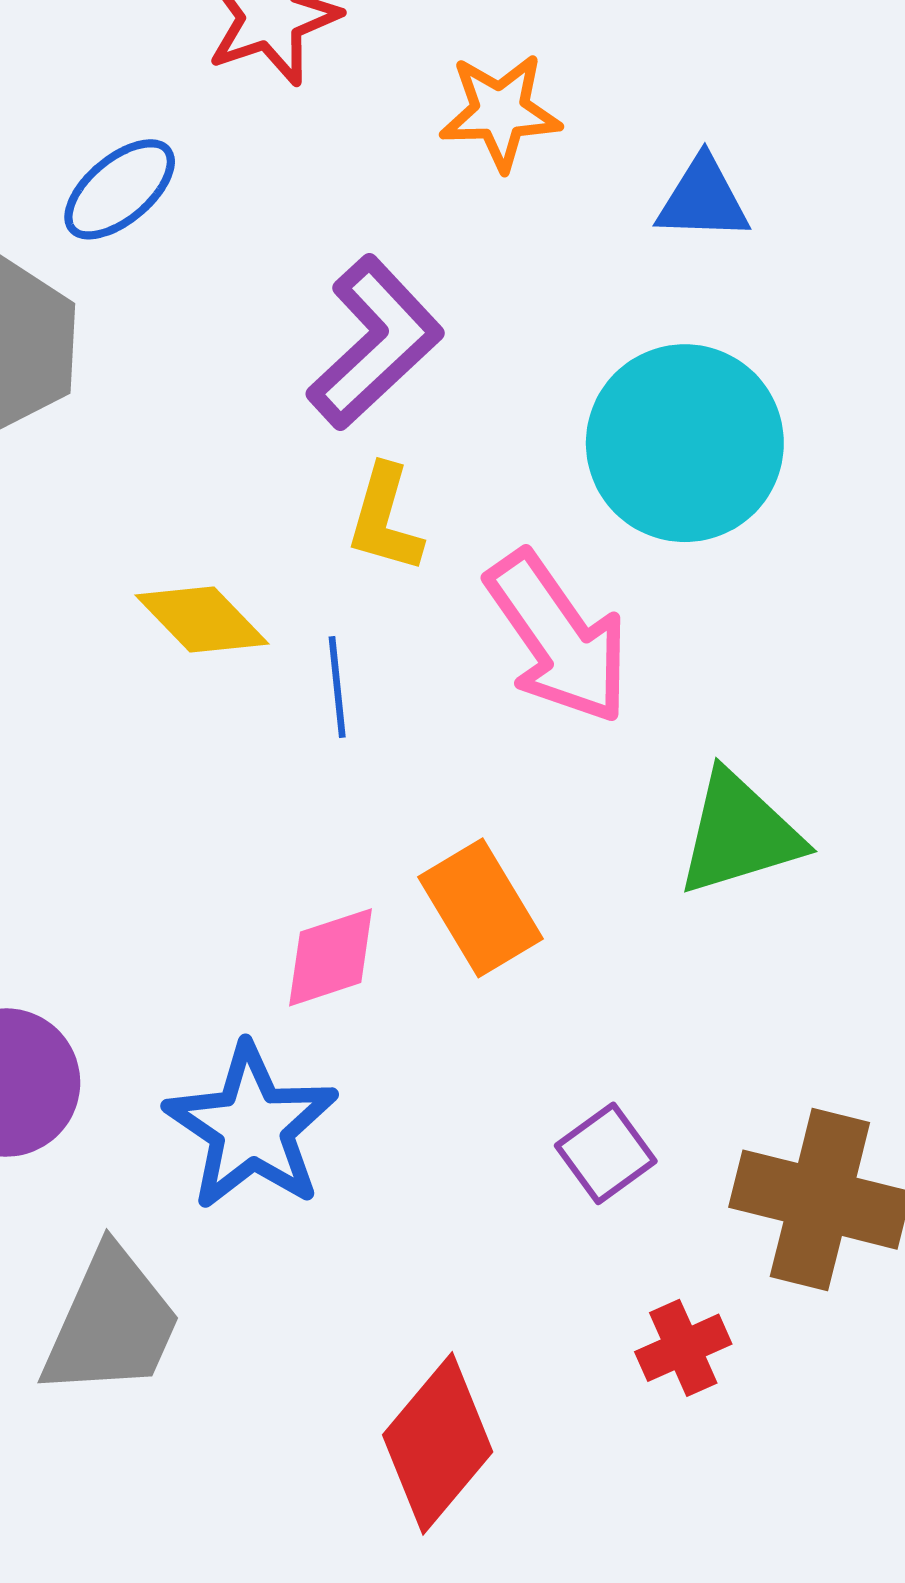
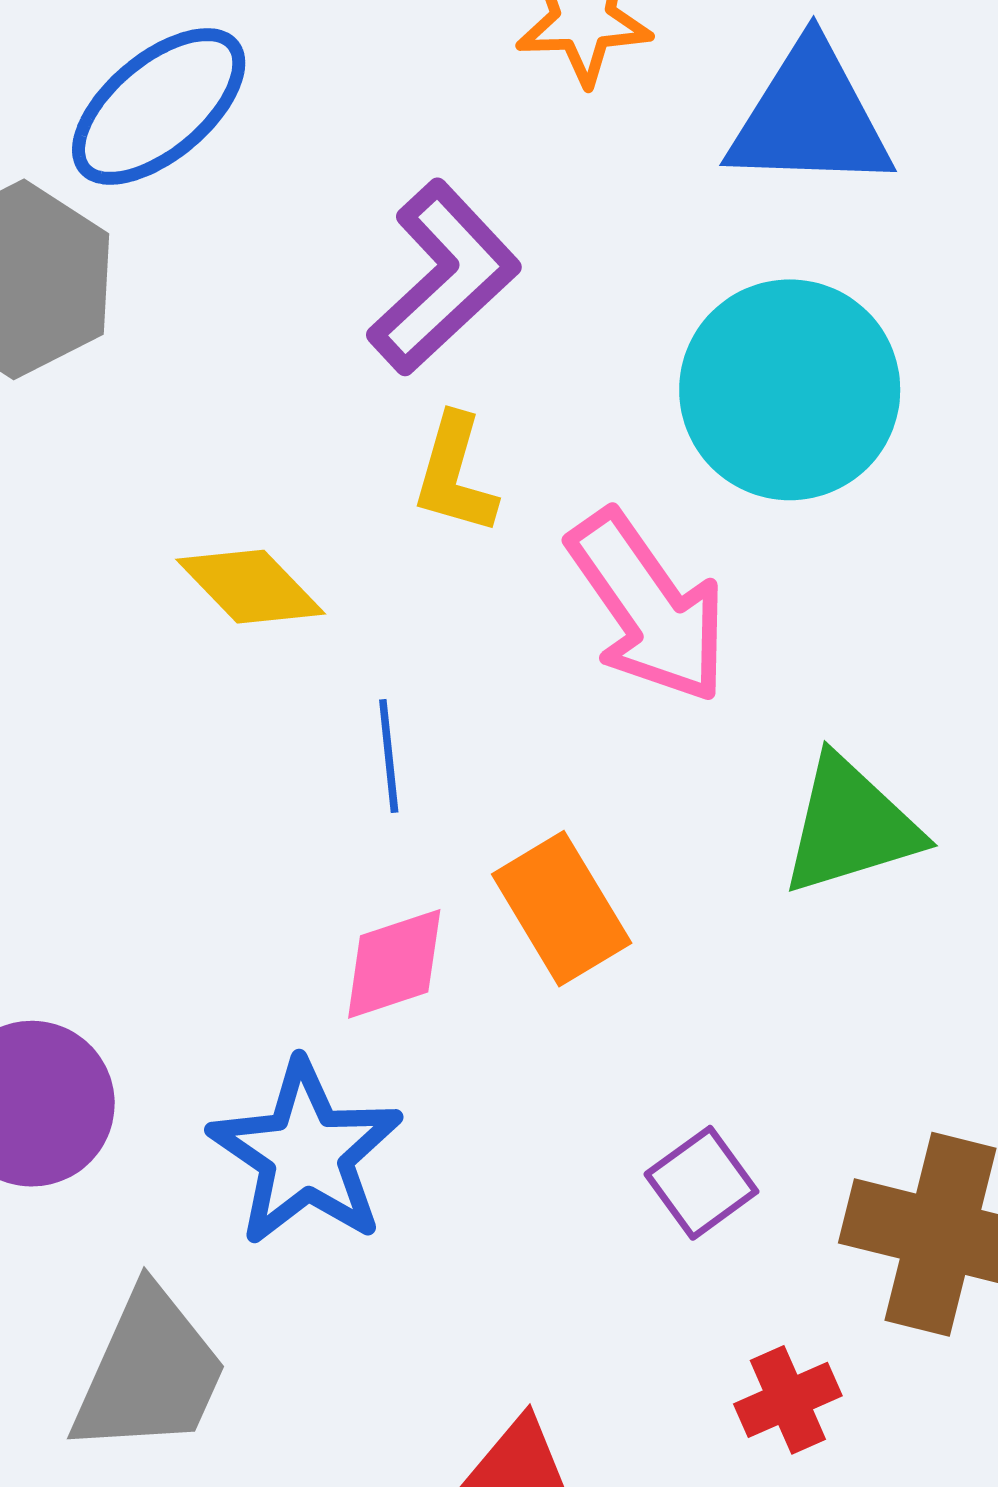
blue ellipse: (120, 189) -> (159, 106), size x1.4
blue triangle: (703, 199) -> (810, 118), size x1.6
blue line: (337, 687) -> (389, 756), moved

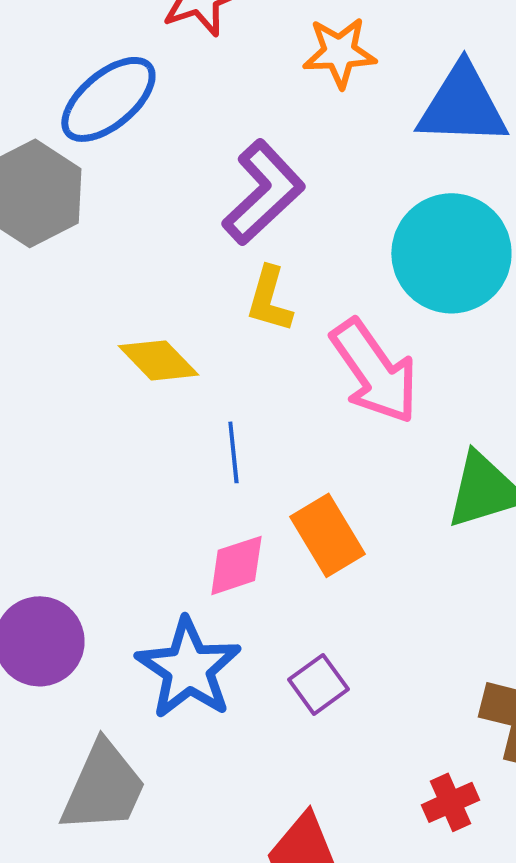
purple square: (701, 1183) -> (318, 684), moved

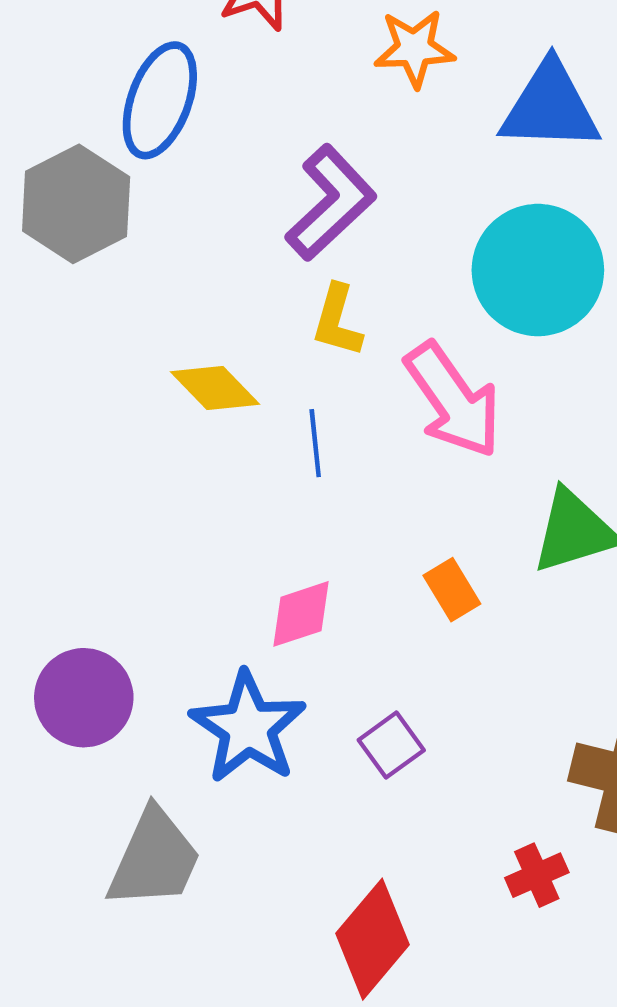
blue ellipse: (108, 99) -> (160, 100), turned -30
blue line: (233, 452) -> (315, 443), moved
orange rectangle: (327, 535) -> (452, 590), moved, size x0.7

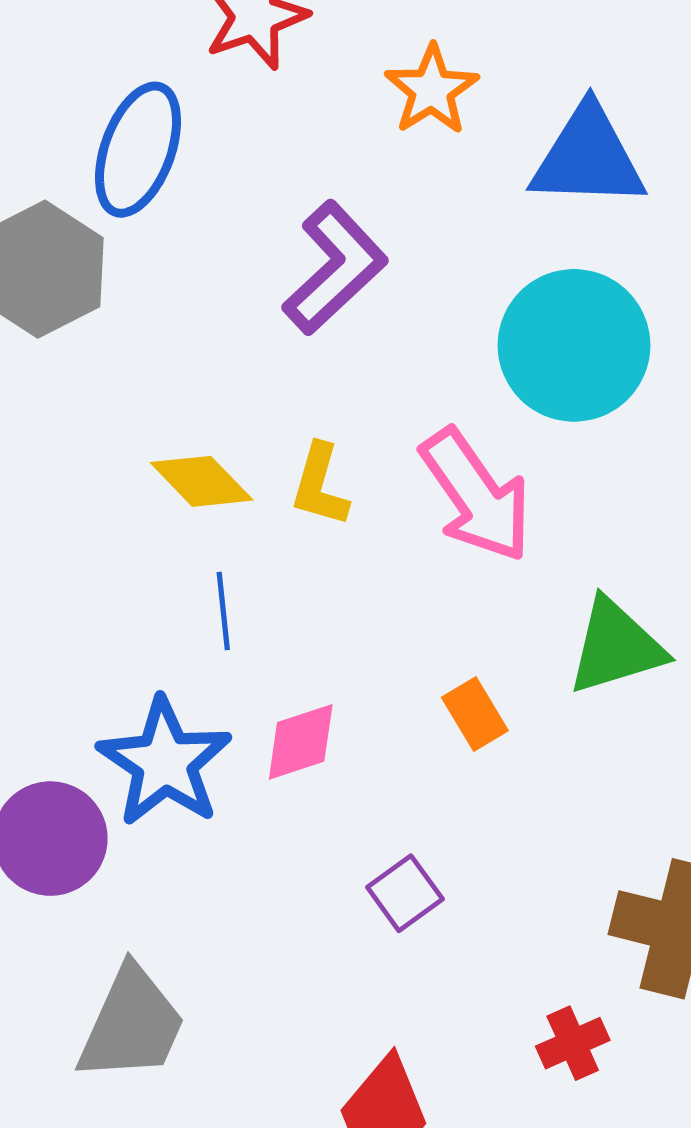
orange star: (414, 48) -> (432, 90), turned -30
yellow L-shape: (337, 321) -> (320, 485), moved
blue line: (315, 443) -> (223, 611), moved
blue star: (248, 727) -> (165, 762), moved

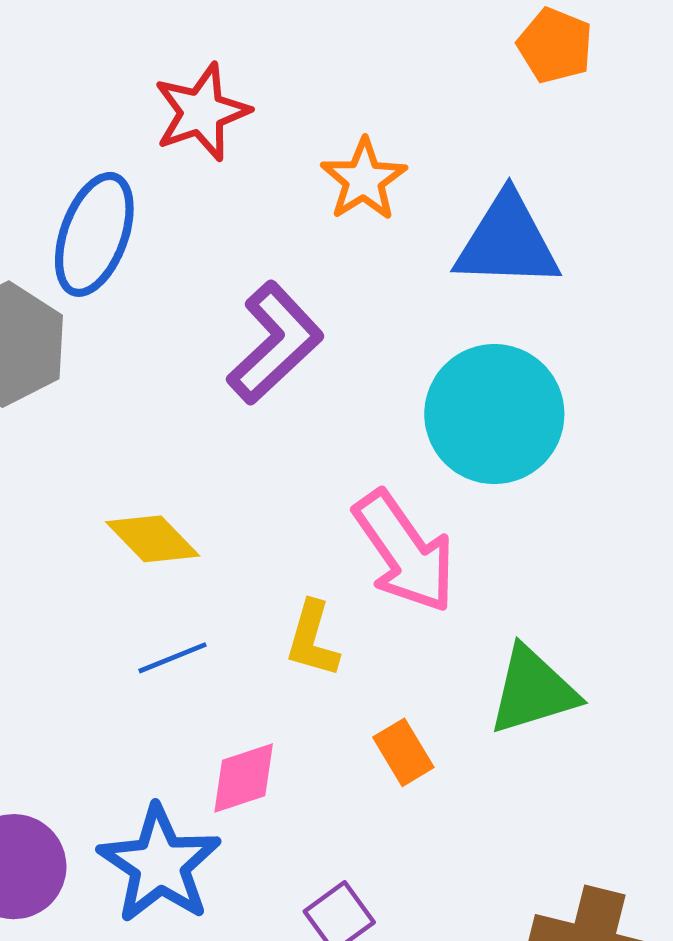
yellow L-shape: (320, 485) -> (312, 639), moved
blue line: (223, 611) -> (172, 658), turned 74
blue star: (165, 762) -> (160, 864), moved

